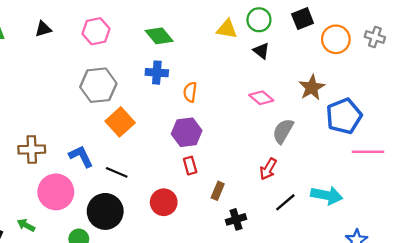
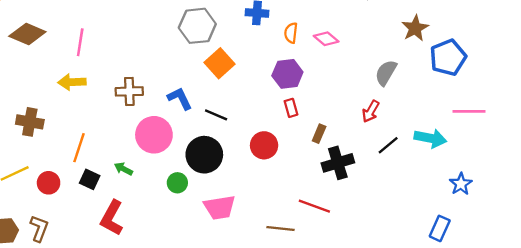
pink diamond: (261, 98) -> (326, 39), moved
pink line: (368, 152) -> (469, 111), moved
black cross: (236, 219) -> (338, 163), size x1.5

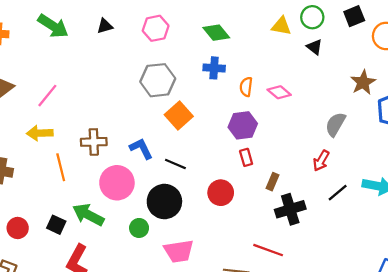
pink line: (80, 42) -> (47, 96), turned 30
orange line: (79, 148) -> (61, 167), moved, turned -32
green arrow: (123, 169) -> (88, 215), size x1.8

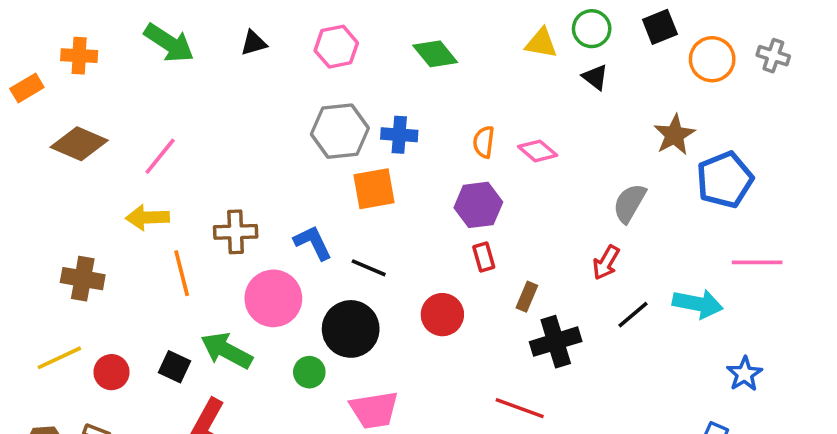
blue cross: (214, 68) -> (399, 135), moved
orange square: (179, 115) -> (374, 189), turned 32

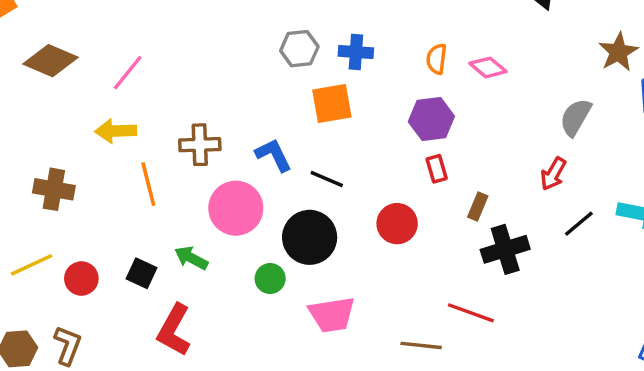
gray hexagon: (340, 131) -> (299, 49), size x0.7
green arrow: (227, 351) -> (191, 258), size x0.7

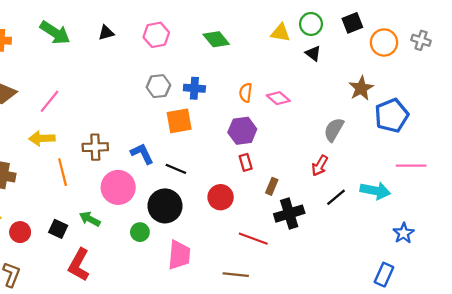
red line: (471, 313) -> (253, 239), moved
pink trapezoid: (332, 315) -> (179, 255), turned -76

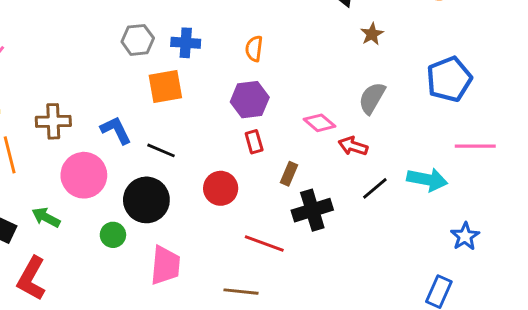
brown star: (361, 88) -> (372, 34), moved, size x0.7
pink diamond: (278, 98) -> (320, 123), moved
red arrow: (320, 166) -> (353, 146), turned 78

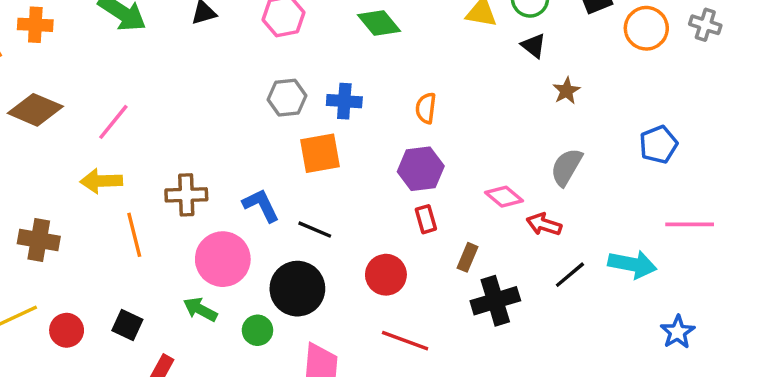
blue pentagon: (449, 79) -> (658, 145), size x0.7
green arrow: (46, 217) -> (200, 309), moved
red line: (264, 244) -> (405, 341), moved

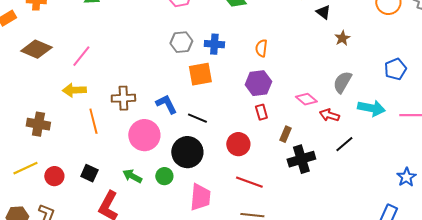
cyan arrow: (632, 264) -> (371, 108), moved
green arrow: (200, 309) -> (132, 176), moved

